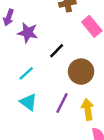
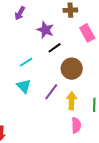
purple star: (28, 33) -> (45, 30), moved

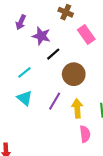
brown cross: (70, 10) -> (66, 12), turned 32
purple arrow: (20, 13) -> (21, 22), moved

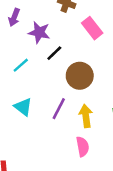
cyan line: (24, 72) -> (21, 65), moved
pink semicircle: (85, 134) -> (83, 147), moved

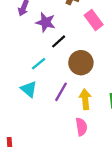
cyan line: (21, 65) -> (39, 64), moved

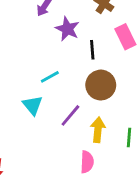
black line: (59, 41) -> (92, 50), moved, turned -63

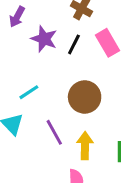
black line: (92, 50) -> (74, 44), moved, turned 36
purple line: (70, 115) -> (54, 132), turned -65

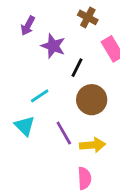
black line: (74, 44) -> (77, 68), moved
yellow arrow: (85, 146) -> (93, 145), turned 85

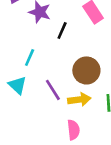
cyan line: (40, 96) -> (30, 58), turned -30
brown circle: (92, 100) -> (86, 70), moved

